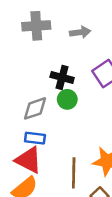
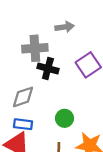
gray cross: (36, 26) -> (35, 48), moved
green circle: (67, 99) -> (65, 118), moved

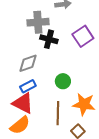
blue rectangle: (23, 124) -> (28, 86), turned -35

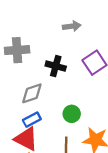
gray cross: (38, 22) -> (17, 50), moved

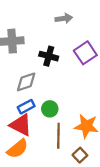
green circle: (72, 114) -> (50, 109), moved

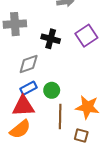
red triangle: (21, 125) -> (23, 106), turned -30
brown square: (80, 155) -> (81, 136), turned -32

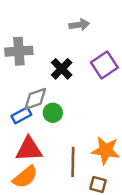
black cross: (51, 39) -> (62, 69), turned 30
blue rectangle: (29, 88) -> (21, 115), moved
green circle: (52, 90) -> (53, 113), moved

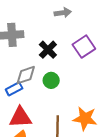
green circle: (53, 113) -> (51, 80), moved

